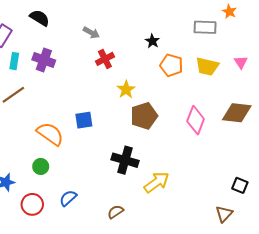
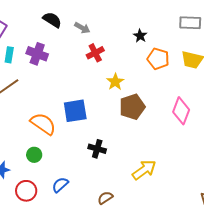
black semicircle: (40, 18) -> (52, 20), moved
blue square: (84, 120) -> (75, 111), size x1.4
black cross: (125, 160) -> (97, 149), moved, size x0.7

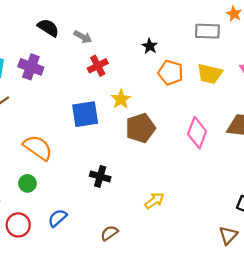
blue square: (75, 111) -> (85, 114), moved
yellow arrow: (144, 170) -> (154, 201), size x0.7

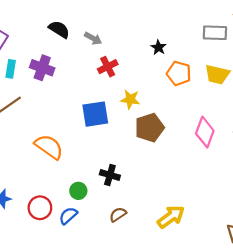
yellow star: (121, 99) -> (130, 99), turned -30
green circle: (27, 183) -> (78, 191), moved
yellow arrow: (154, 201) -> (171, 217), moved, size x1.4
red circle: (18, 225) -> (40, 208), moved
brown semicircle: (109, 233) -> (118, 215), moved

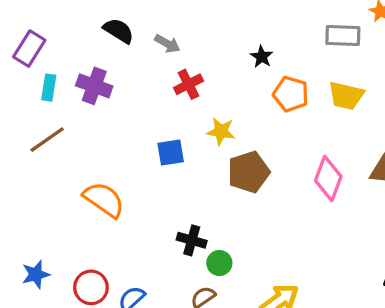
blue square: (95, 114) -> (171, 153), size x0.7
green circle: (78, 191) -> (219, 263), moved

